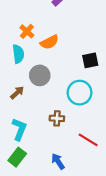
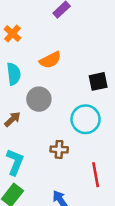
orange cross: (27, 31) -> (12, 34), moved
red line: (88, 140) -> (96, 175), turned 48

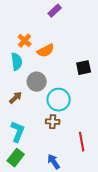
orange cross: (12, 34) -> (25, 41), moved
cyan circle: (86, 119) -> (59, 100), moved

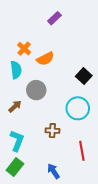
black square: (84, 68) -> (84, 76), turned -35
cyan circle: (59, 100) -> (78, 108), moved

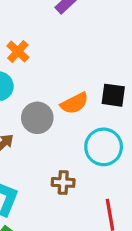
orange semicircle: (45, 59) -> (74, 103), moved
black square: (84, 76) -> (113, 95), turned -35

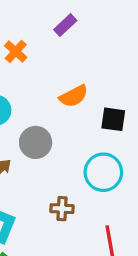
orange cross: (18, 52) -> (16, 51), moved
orange semicircle: (74, 103) -> (74, 96), moved

